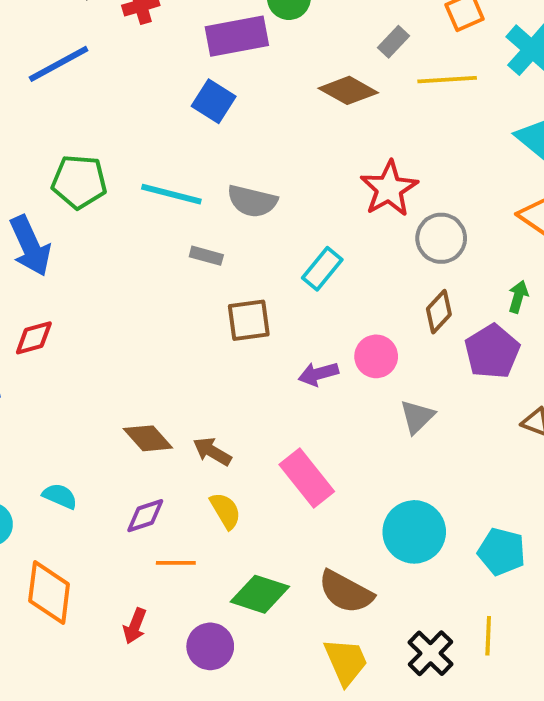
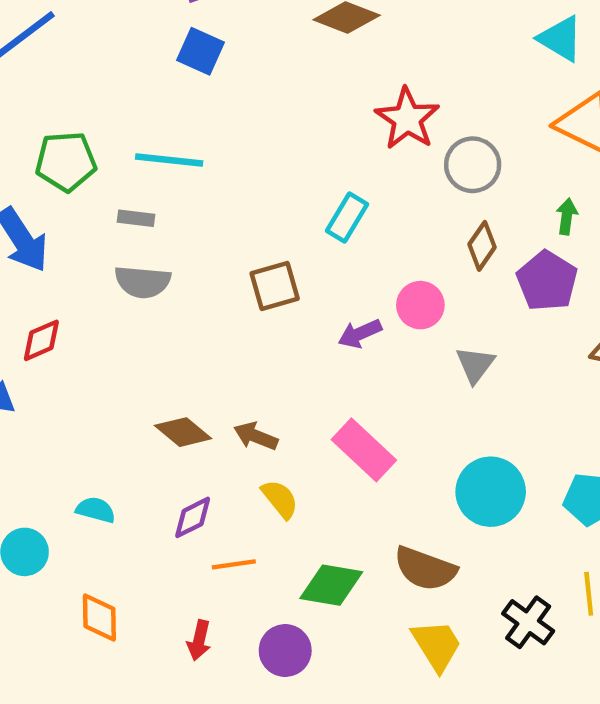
gray semicircle: (252, 201) -> (143, 282), moved
gray rectangle: (206, 256) -> (136, 218), moved
orange diamond: (49, 592) -> (99, 617), size x0.7

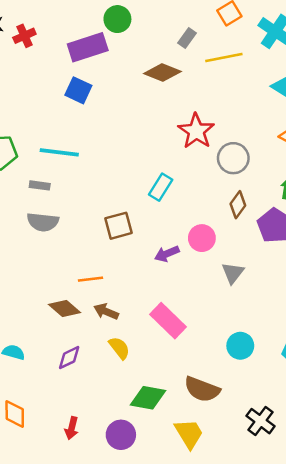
cyan circle: (491, 492) -> (240, 346), size x0.7
orange line: (234, 564) -> (90, 279), moved
yellow trapezoid: (437, 645) -> (189, 434), moved

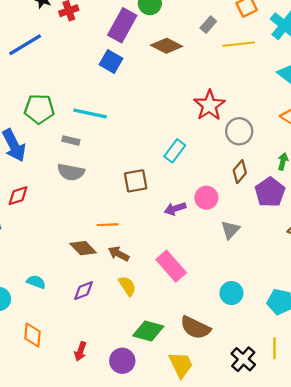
purple rectangle: (88, 47) -> (122, 25), turned -48
brown diamond: (162, 72) -> (167, 46), moved

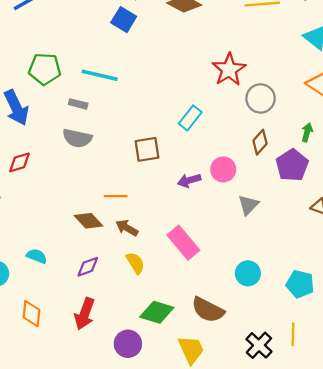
red arrow: (80, 351) -> (85, 314), moved, size x1.5

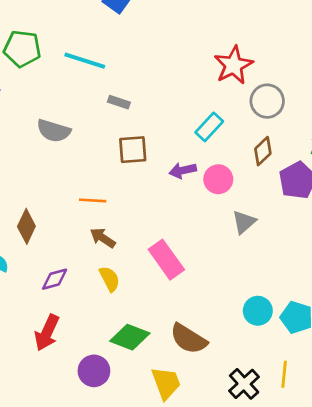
gray rectangle: (78, 104) -> (119, 102), moved
cyan rectangle: (190, 118) -> (209, 127), moved
purple arrow: (189, 180) -> (183, 170), moved
brown diamond: (88, 221) -> (26, 226), moved, turned 64
cyan circle: (248, 273) -> (258, 311), moved

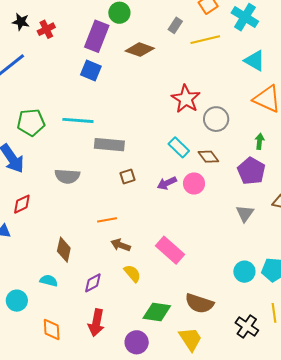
gray rectangle: (119, 102) -> (109, 145), size x1.8
cyan rectangle: (209, 127) -> (179, 147), turned -75
brown square: (133, 150) -> (127, 177), size x0.7
brown diamond: (263, 151) -> (208, 157), moved, turned -70
gray triangle: (244, 222) -> (245, 213), moved

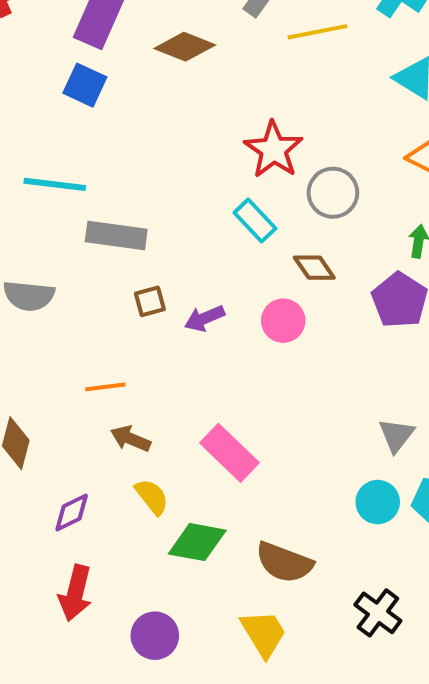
cyan rectangle: (179, 147) -> (255, 221), moved
purple arrow: (167, 183) -> (205, 318), moved
gray triangle: (245, 213) -> (396, 435), moved
green diamond: (157, 312) -> (197, 542), moved

